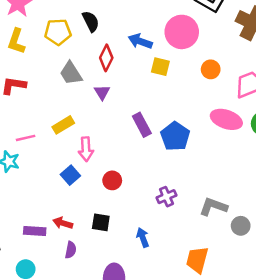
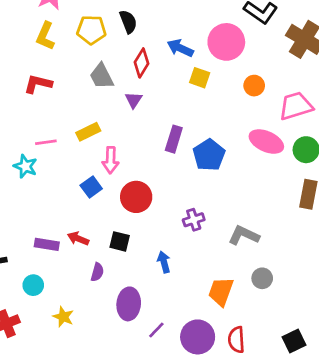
purple rectangle: (142, 125) -> (174, 139), turned 40
red circle: (112, 180) -> (136, 197), size x1.5
gray circle: (241, 226) -> (262, 278), moved
purple semicircle: (71, 250) -> (97, 272), moved

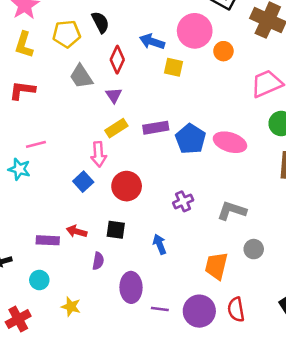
orange circle: (254, 86) -> (223, 51), moved
yellow rectangle: (88, 132) -> (116, 128), moved
purple rectangle: (174, 139) -> (156, 128), turned 70
pink ellipse: (266, 142) -> (230, 142), moved
purple line: (156, 330) -> (160, 309), turned 60

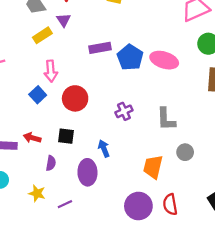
yellow rectangle: (116, 128) -> (42, 35), moved
gray L-shape: (232, 211) -> (166, 119), turned -110
purple ellipse: (131, 287) -> (87, 172), moved
yellow star: (71, 307) -> (37, 193), moved
purple line: (160, 309) -> (65, 204), moved, turned -32

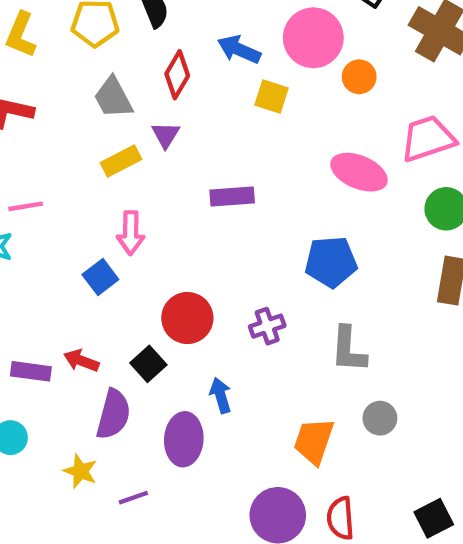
blue pentagon: (130, 57) -> (331, 262), moved, turned 30
pink ellipse: (164, 60) -> (359, 172), moved
red circle: (75, 98) -> (187, 318), moved
black square: (66, 136) -> (148, 364), turned 35
purple semicircle: (51, 163) -> (113, 414), size x1.6

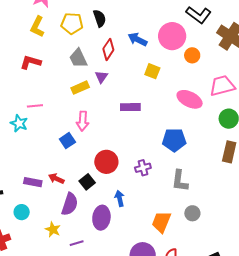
yellow square: (272, 96) -> (152, 71), moved

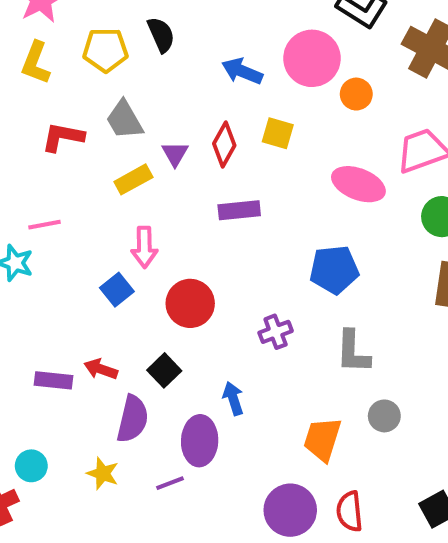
red diamond: (108, 49) -> (224, 145), moved
red L-shape: (31, 62) -> (63, 137), moved
red circle: (106, 162) -> (190, 303), moved
cyan circle: (22, 212) -> (31, 466), moved
purple line: (77, 243) -> (170, 483), moved

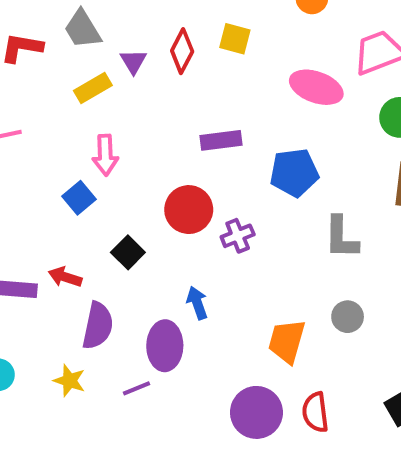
purple rectangle: (239, 210) -> (221, 140), moved
red circle: (190, 303) -> (189, 210), moved
gray L-shape: (353, 352) -> (341, 237), moved
black square: (164, 370) -> (128, 252), moved

